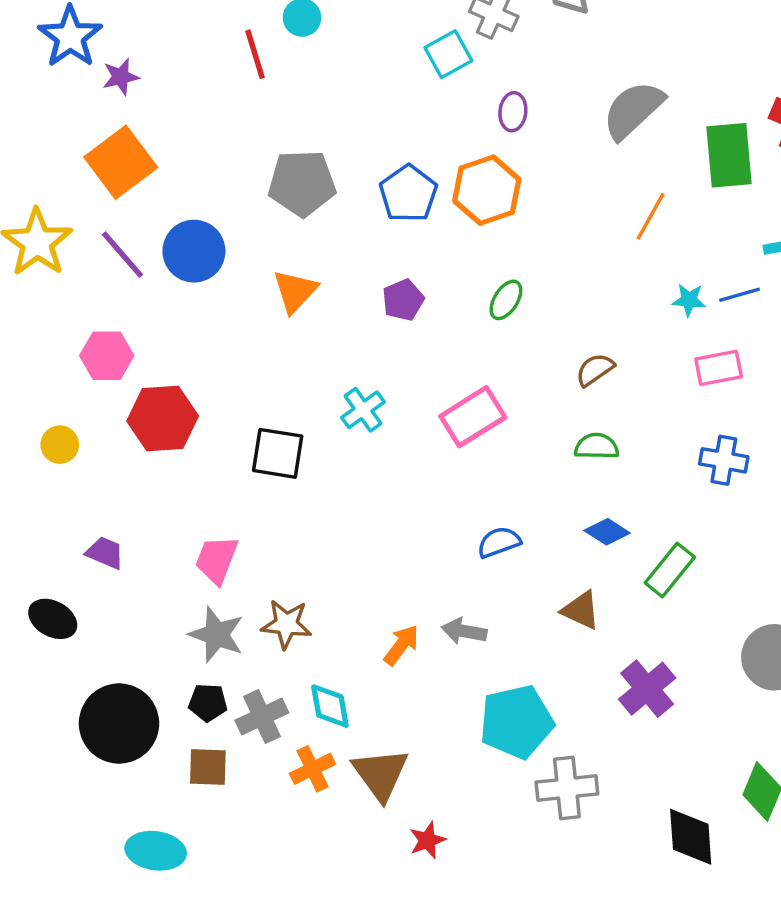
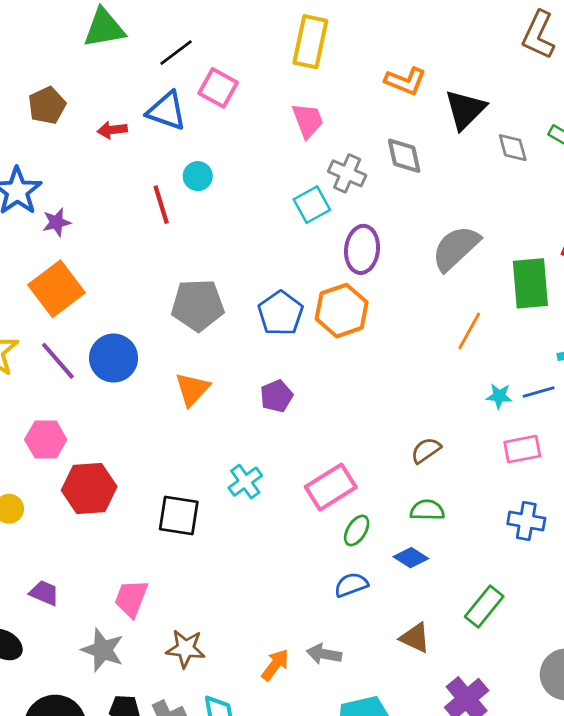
purple ellipse: (513, 112) -> (362, 249), size x1.6
green ellipse: (506, 300) -> (357, 530), moved
blue diamond: (607, 532) -> (411, 558), moved
gray star: (217, 635) -> (103, 650), moved

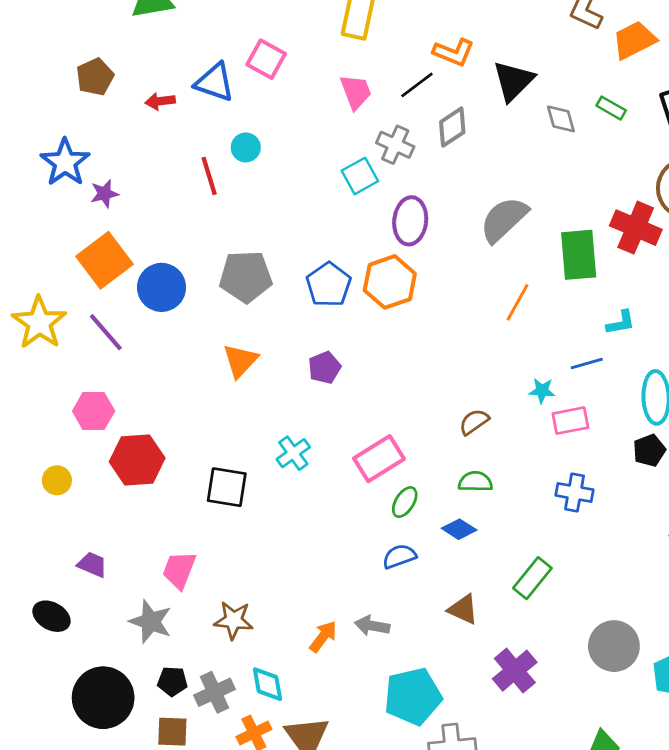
black line: (176, 53) -> (417, 85), moved
gray diamond: (404, 156) -> (452, 127), turned 69
blue circle: (114, 358) -> (162, 287), moved
cyan star: (499, 396) -> (542, 391), moved

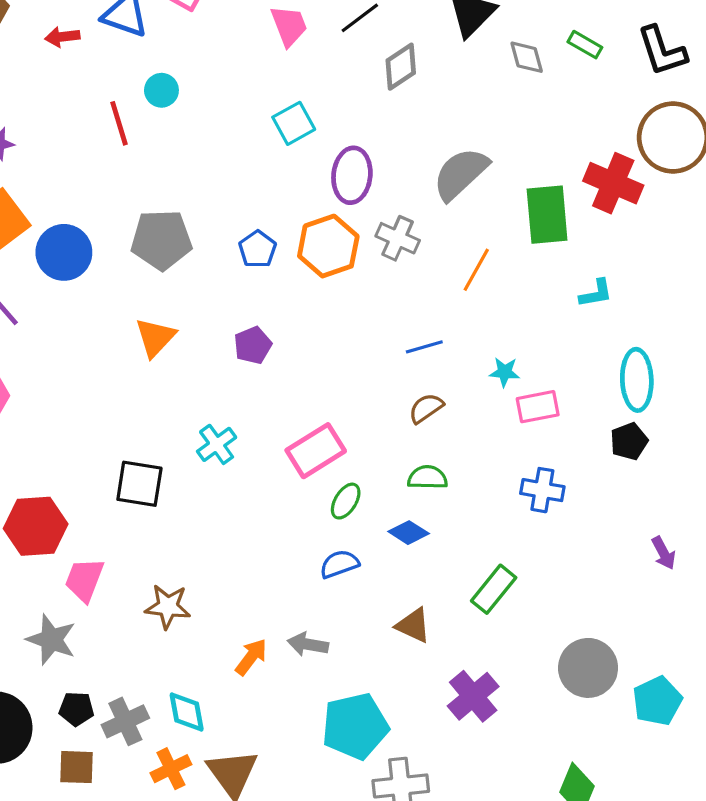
gray cross: (395, 145) -> (398, 238), moved
blue pentagon: (329, 285) -> (257, 249), size x0.7
blue line: (587, 363) -> (424, 347), moved
red hexagon: (137, 460) -> (36, 526), moved
brown star: (234, 620) -> (168, 607), moved

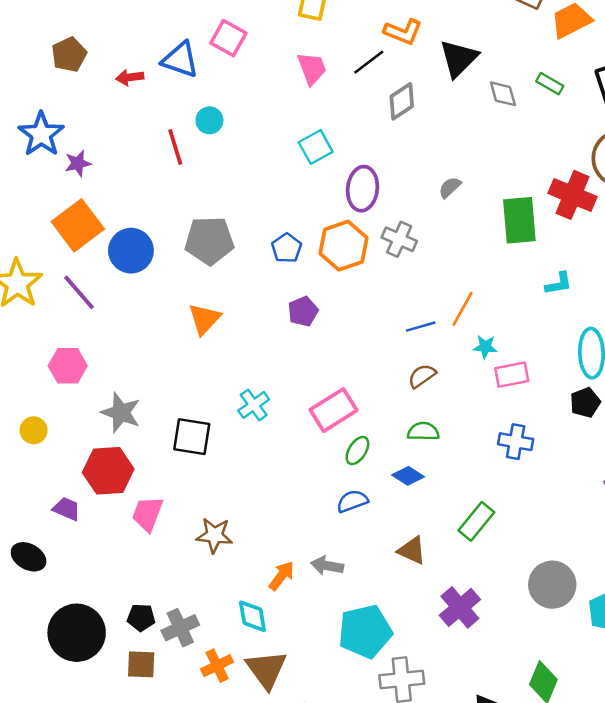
gray semicircle: (461, 174) -> (450, 187), size x0.5
orange line: (476, 270) -> (462, 309), moved
purple pentagon: (253, 345) -> (303, 311), moved
gray star: (51, 640) -> (121, 413), moved
cyan diamond: (187, 712) -> (252, 616), moved

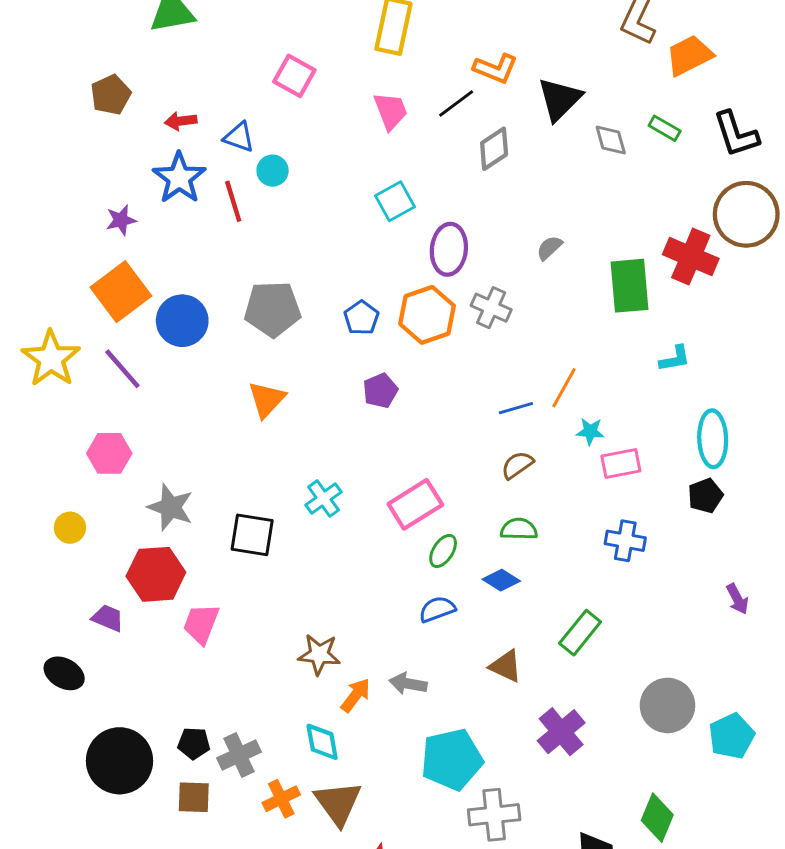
blue triangle: (180, 60) -> (239, 137), moved, size x0.7
blue star: (41, 134) -> (179, 178), moved
brown star: (214, 535) -> (319, 654), moved

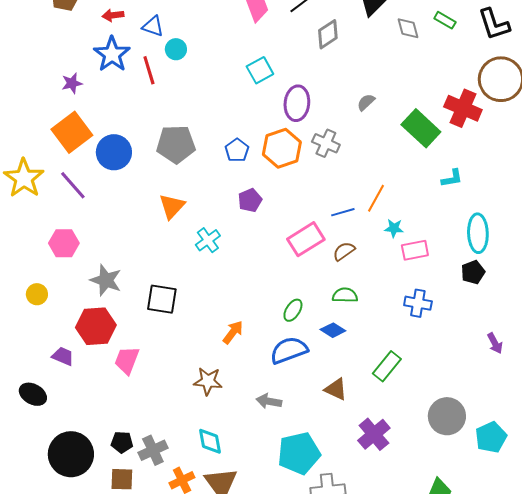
green rectangle: (630, 286) -> (421, 128), turned -42
cyan cross: (324, 498) -> (208, 240), moved
pink rectangle: (415, 504) -> (306, 239), moved
blue semicircle: (437, 609) -> (289, 350), size x1.5
orange arrow: (356, 695) -> (233, 332), moved

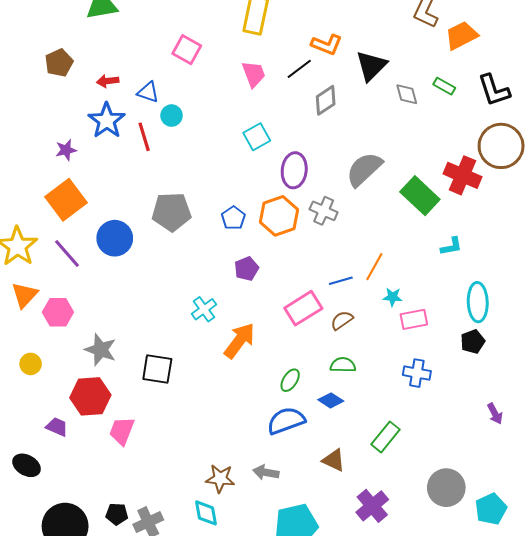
gray semicircle: (366, 102) -> (364, 169), size x2.0
blue circle: (114, 152) -> (115, 238), moved
orange triangle: (172, 206) -> (24, 295), moved
orange arrow: (233, 332) -> (239, 341), moved, size x1.5
brown star: (208, 381) -> (220, 479), moved

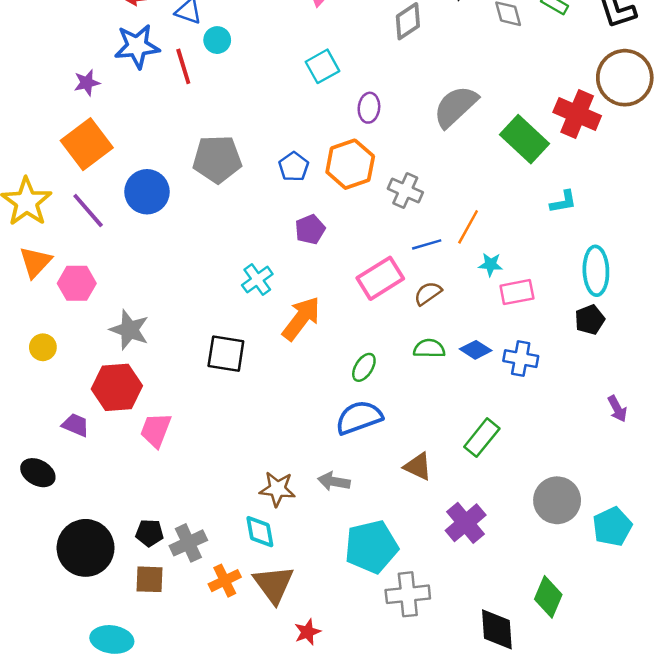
blue star: (107, 121) -> (137, 46), turned 30
purple ellipse: (294, 170) -> (369, 108), size x0.7
gray cross: (324, 211) -> (405, 191), moved
black square: (157, 369) -> (226, 354), moved
blue diamond: (331, 400) -> (476, 350), moved

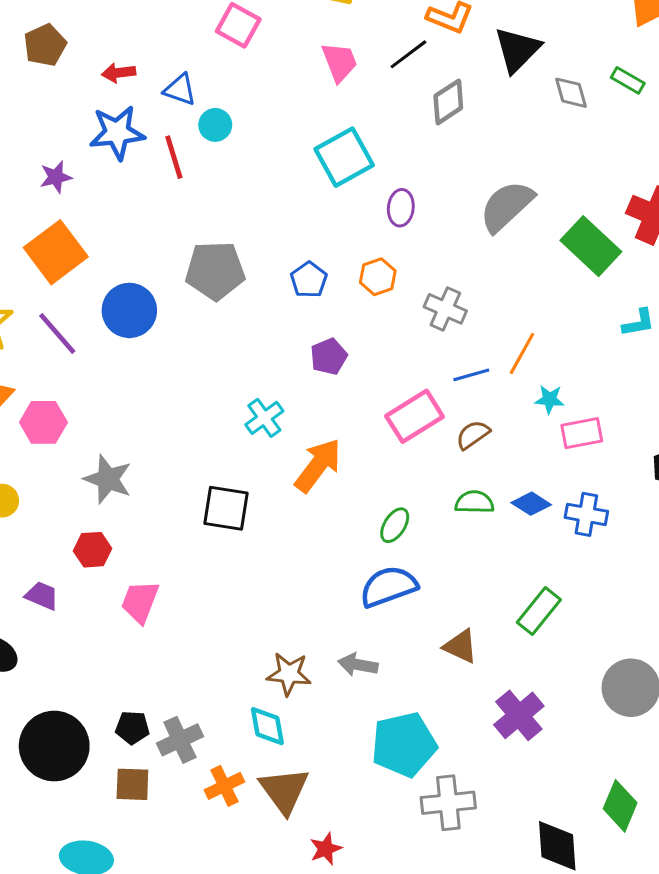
cyan square: (323, 66) -> (344, 157), size x1.4
orange hexagon: (350, 164) -> (378, 277), size x0.6
red hexagon: (117, 387) -> (93, 550), size x0.6

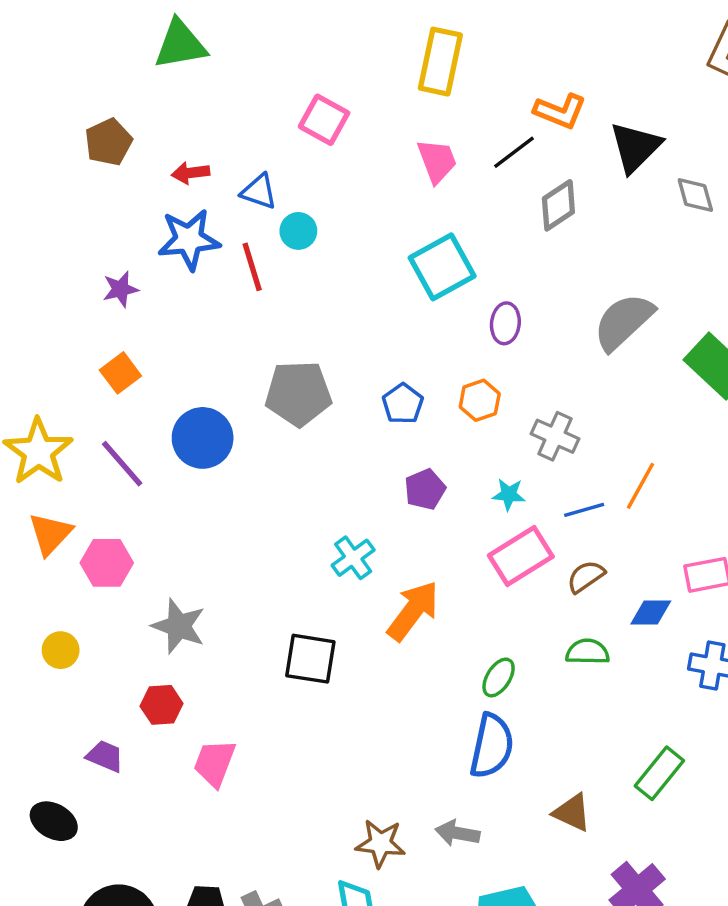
orange square: (56, 252) -> (120, 373), size x0.6
cyan star: (550, 399) -> (509, 494), moved
blue diamond: (531, 504) -> (651, 612), moved, turned -33
blue semicircle: (389, 587) -> (492, 746), turned 122

